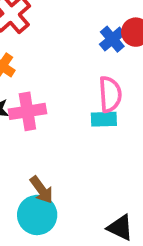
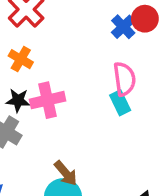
cyan rectangle: (104, 119) -> (120, 103), turned 70

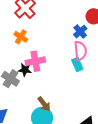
blue cross: (123, 27) -> (80, 32), moved
black star: (18, 100) -> (25, 70), moved

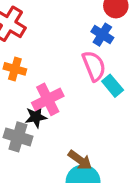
pink semicircle: (80, 51) -> (94, 66), moved

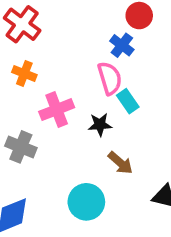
black star: (36, 117) -> (100, 125), moved
brown arrow: (80, 160) -> (120, 163), moved

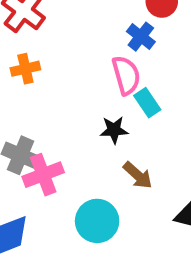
orange cross: (24, 74) -> (25, 69), turned -35
pink cross: (57, 110) -> (43, 175), moved

